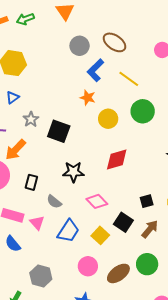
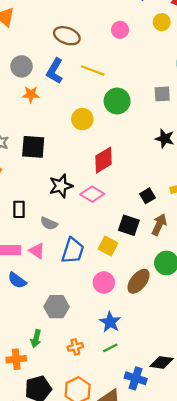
gray circle: (80, 46) -> (21, 66), moved
orange star: (88, 98) -> (31, 94), moved
pink diamond: (97, 201) -> (92, 194), moved

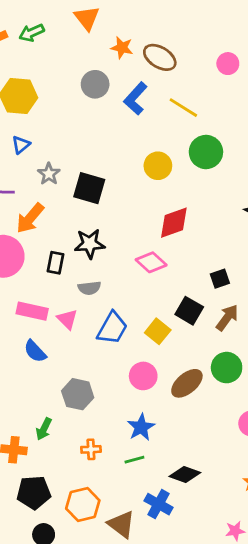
orange star: (31, 94) -> (122, 48), moved
black star: (61, 186) -> (90, 244), moved
gray semicircle: (49, 223) -> (89, 288), turned -42
black diamond: (162, 362) -> (185, 475), moved

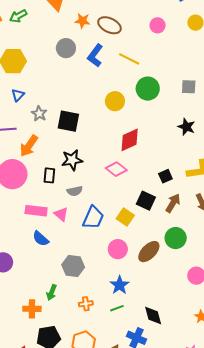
black diamond: (185, 475) -> (153, 315), turned 60

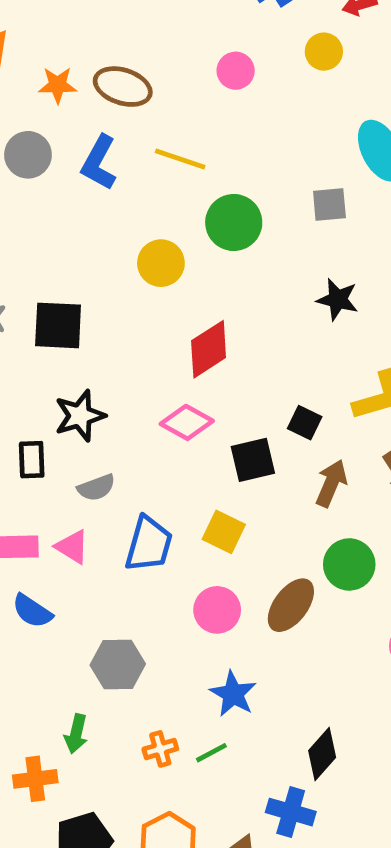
black square: (165, 176) -> (305, 423), turned -32
black square: (146, 201) -> (253, 460), moved, turned -30
green line: (117, 308) -> (211, 753), moved
black diamond: (153, 315) -> (322, 754), turned 65

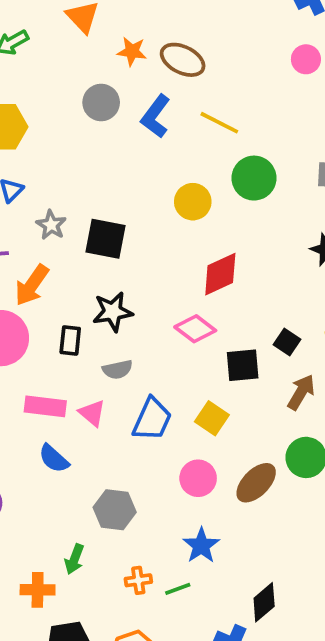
pink circle: (236, 71) -> (306, 59), moved

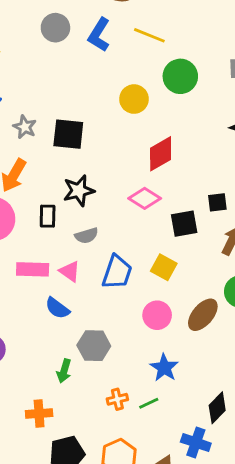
black square: (287, 342) -> (217, 202), turned -36
blue semicircle: (54, 459) -> (57, 308), moved
green arrow: (74, 559) -> (64, 371), moved

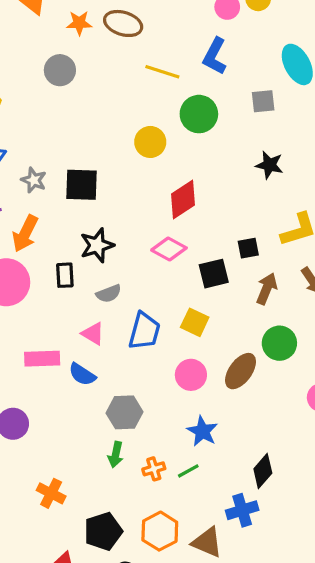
blue L-shape: (99, 35) -> (215, 56), moved
pink rectangle: (33, 269) -> (42, 359), moved
green arrow: (64, 371) -> (116, 454), moved
orange cross: (39, 414) -> (51, 493), moved, turned 35
blue cross: (196, 443) -> (242, 510), turned -32

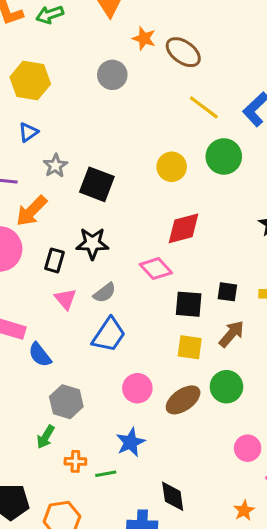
gray semicircle: (109, 294) -> (105, 293), moved, turned -35
yellow square: (195, 322) -> (190, 347), moved, turned -36
pink triangle: (93, 334) -> (65, 299), moved
black diamond: (263, 471) -> (173, 496), turned -68

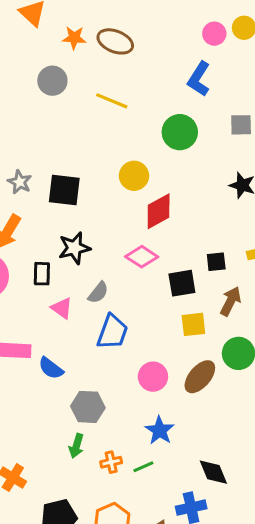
yellow line: (204, 107) -> (112, 101), moved
yellow circle: (172, 167) -> (134, 176), moved

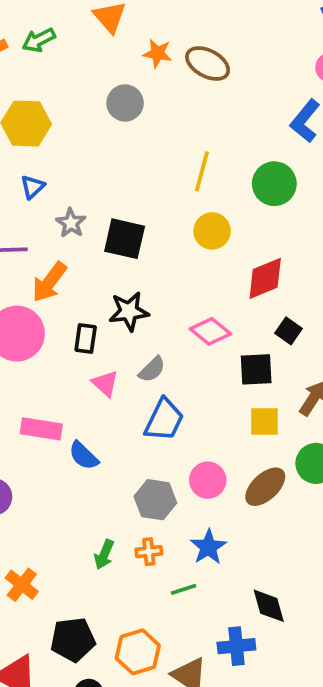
yellow line: (112, 101) -> (202, 171), moved, turned 76
red diamond: (159, 211) -> (265, 278), moved
black square: (216, 262) -> (288, 331), moved, turned 35
gray hexagon: (88, 407) -> (155, 500), moved
orange cross: (111, 462) -> (149, 552), moved

